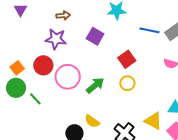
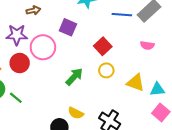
purple star: (56, 39) -> (17, 35), moved
pink circle: (68, 77) -> (43, 47), moved
yellow triangle: (153, 121) -> (136, 83), moved

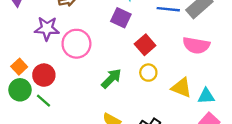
purple square: (68, 27) -> (121, 18), moved
pink semicircle: (147, 45) -> (196, 45), size x1.6
red circle: (20, 63) -> (44, 75), moved

